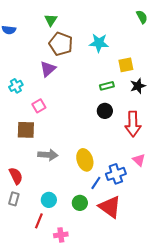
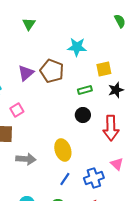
brown pentagon: (61, 44) -> (52, 71), moved
yellow ellipse: (85, 160) -> (63, 150), moved
blue line: (96, 183) -> (65, 179), moved

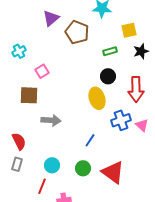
purple triangle: (26, 73) -> (51, 18), moved
yellow ellipse: (63, 150) -> (97, 98), moved
blue cross: (94, 178) -> (121, 120), moved

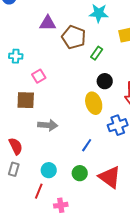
purple triangle: (51, 18) -> (48, 23), turned 42
cyan cross: (19, 51) -> (16, 56), turned 32
green rectangle: (110, 51) -> (97, 53), moved, turned -40

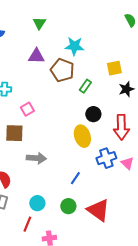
cyan star: (99, 13) -> (74, 46), moved

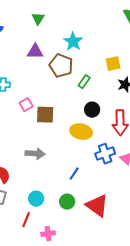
cyan star: (74, 46) -> (73, 42), turned 30
brown square: (14, 133) -> (45, 115), moved
yellow ellipse: (82, 136) -> (81, 132), turned -60

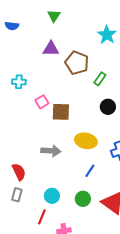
cyan star: (73, 42) -> (107, 35), moved
yellow ellipse: (81, 132) -> (86, 141), moved

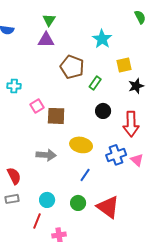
purple triangle: (51, 49) -> (46, 40), moved
gray rectangle: (17, 195) -> (12, 199), turned 64

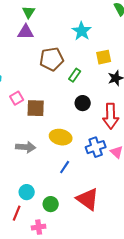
brown pentagon: (72, 67) -> (52, 59), turned -30
green circle: (78, 203) -> (51, 204), moved

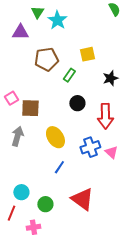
green triangle: (29, 12) -> (37, 12), moved
cyan star: (82, 31) -> (57, 20), moved
yellow square: (104, 57) -> (87, 54), moved
yellow ellipse: (61, 137) -> (55, 137), turned 45
gray arrow: (26, 147) -> (17, 136), moved, turned -78

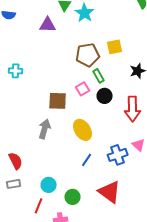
brown pentagon: (46, 59) -> (88, 55), moved
green rectangle: (69, 75) -> (99, 76), moved, turned -64
pink square: (11, 98) -> (83, 89), moved
blue cross: (90, 147) -> (118, 155), moved

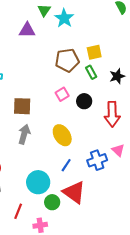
green rectangle: (99, 76) -> (91, 72), moved
brown square: (58, 101) -> (22, 106), moved
cyan circle: (49, 185) -> (38, 182), moved, size x1.5
red triangle: (110, 192) -> (74, 192), moved

